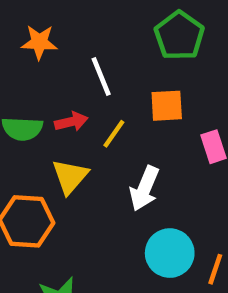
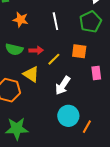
orange star: (39, 42) -> (21, 20), moved
white line: (101, 76) -> (55, 21), moved
yellow triangle: (70, 176) -> (31, 74), turned -48

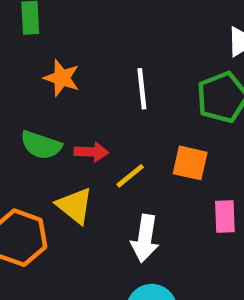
white arrow: (63, 86) -> (145, 238), turned -30

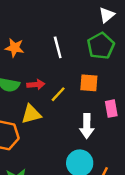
yellow triangle: (75, 206) -> (31, 114), turned -45
white arrow: (145, 238) -> (87, 126), moved

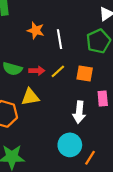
orange star: (15, 48) -> (36, 30), moved
yellow line: (58, 94) -> (58, 71), moved

